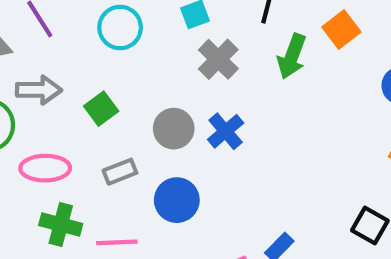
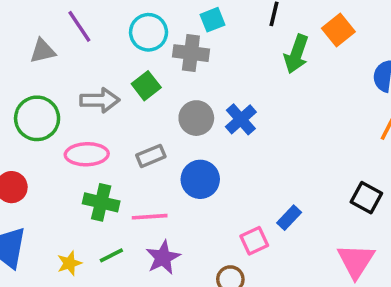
gray cross: (218, 59) -> (191, 53), moved, turned -36
gray arrow: (39, 90) -> (100, 100), moved
green square: (101, 109) -> (146, 86), moved

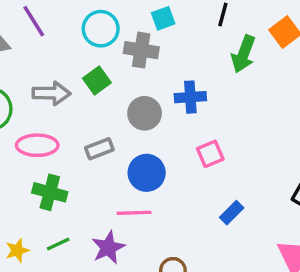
blue cross: (241, 119) -> (190, 97), moved, turned 36
pink line: (150, 217) -> (134, 213), moved
pink square: (254, 241) -> (210, 154), moved

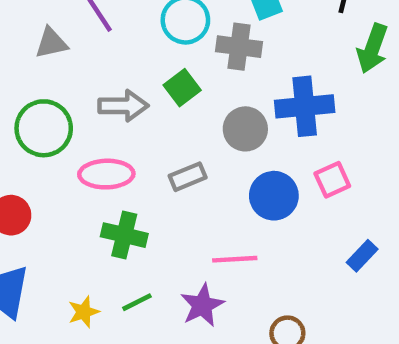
blue cross: (190, 97) -> (305, 106), size x1.4
blue circle: (147, 173) -> (274, 196), moved

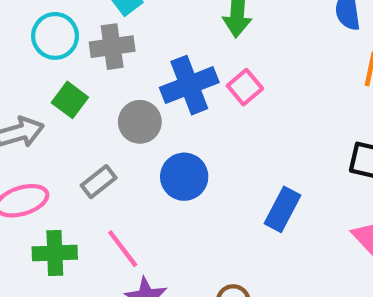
pink square: (332, 180) -> (245, 87), moved
blue rectangle: (362, 256) -> (282, 209), size x1.4
pink line: (235, 259) -> (123, 249), moved, turned 72

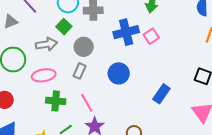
green square: (70, 100) -> (64, 27), moved
gray circle: (140, 122) -> (84, 47), moved
gray rectangle: (99, 182) -> (80, 71), turned -35

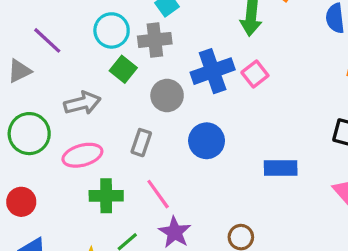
green square: (64, 27) -> (123, 69), moved
gray circle: (84, 47) -> (167, 95), moved
blue rectangle: (161, 94) -> (281, 168), turned 60

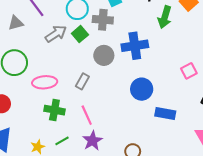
pink square: (255, 74) -> (189, 71), moved
gray arrow: (82, 103) -> (56, 34), moved, turned -30
blue circle: (207, 141) -> (142, 89), moved

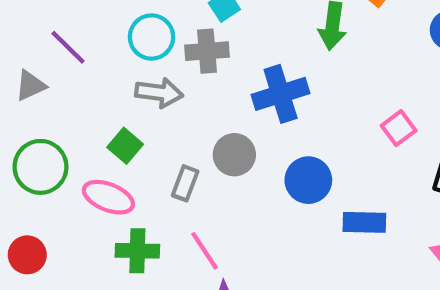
gray arrow: (56, 34) -> (159, 93), moved, turned 50
green square: (80, 34) -> (125, 146), moved
gray circle: (104, 55) -> (234, 155), moved
pink ellipse: (45, 82) -> (108, 197), turned 35

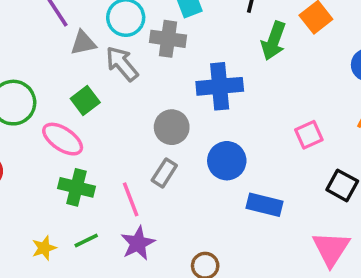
gray triangle: (30, 85) -> (83, 43), moved
gray arrow: (159, 93) -> (122, 64), turned -150
gray rectangle: (185, 183) -> (164, 173), moved

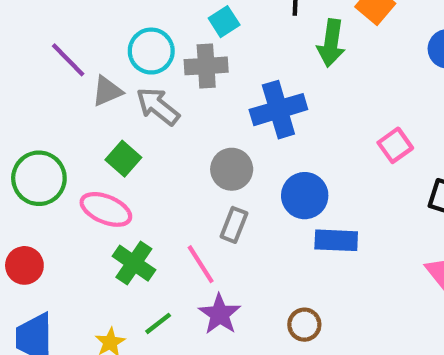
green cross: (76, 187) -> (134, 263), turned 32
blue rectangle: (265, 205) -> (336, 240), moved

